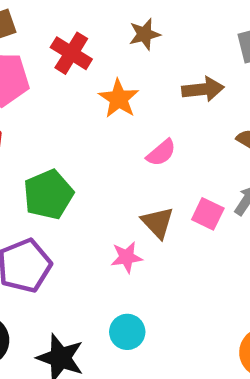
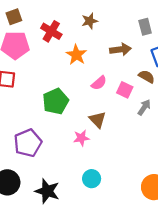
green pentagon: (48, 194) -> (56, 101), moved
pink square: (208, 214) -> (125, 90), moved
cyan circle: (127, 332) -> (92, 179), moved

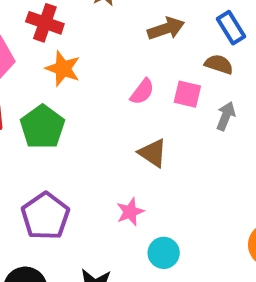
orange star: (76, 55) -> (63, 69), moved
green pentagon: (56, 101) -> (42, 127), moved
pink star: (81, 138) -> (130, 212), moved

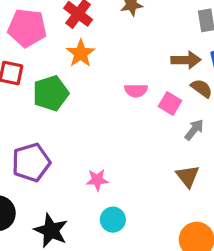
brown arrow: (166, 29) -> (186, 60), moved
pink semicircle: (142, 92) -> (136, 91), turned 35
brown triangle: (153, 153) -> (188, 176), moved

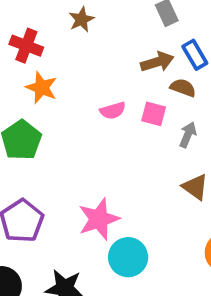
pink star: (97, 180) -> (99, 219), size x1.6
cyan circle: (113, 220) -> (128, 257), size x1.4

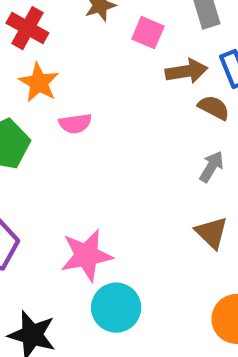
pink semicircle: (113, 111) -> (75, 124), moved
pink square: (154, 114) -> (148, 33), moved

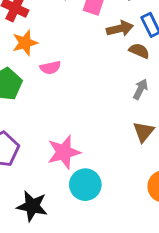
orange star: (39, 83) -> (25, 43), turned 30
brown triangle: (212, 233) -> (144, 132), turned 30

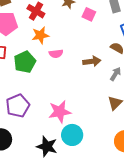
brown arrow: (120, 29) -> (92, 61), moved
black star: (32, 206) -> (47, 146), moved

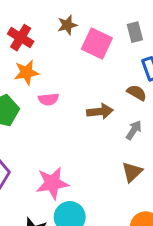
pink square: (89, 14) -> (97, 44), size x1.5

